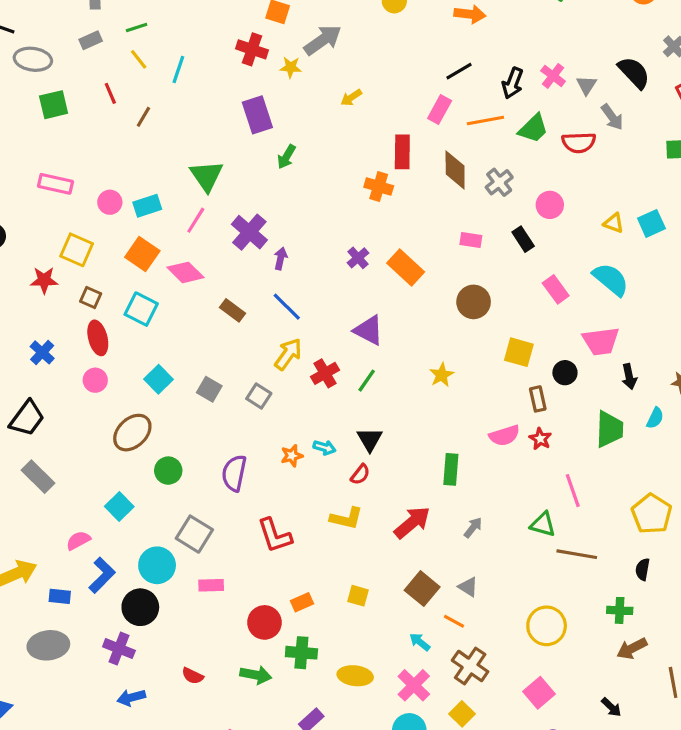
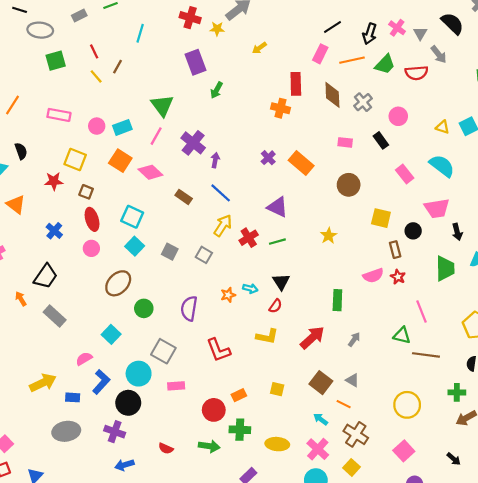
yellow line: (139, 59) -> (96, 76), moved
cyan square: (141, 309) -> (132, 217), moved
green line: (367, 381) -> (277, 242), turned 42

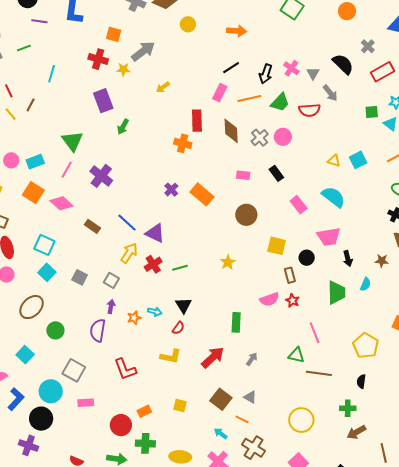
pink circle: (398, 116) -> (283, 137), moved
purple arrow: (215, 160) -> (111, 307), moved
purple triangle: (277, 207) -> (155, 233), moved

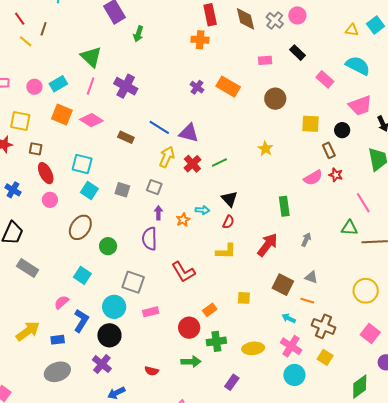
purple cross: (29, 445) -> (102, 364), turned 30

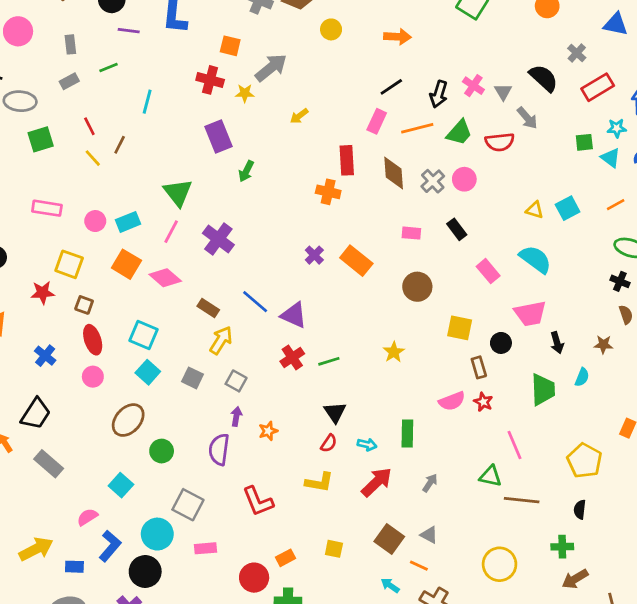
yellow arrow: (167, 157) -> (221, 340), moved
cyan arrow: (202, 210) -> (367, 445), moved

